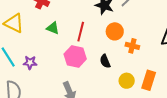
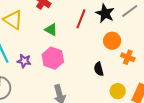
red line: (81, 32) -> (81, 19), moved
pink hexagon: (75, 57) -> (53, 58), moved

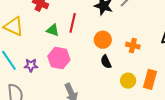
red line: (81, 19) -> (73, 23), moved
orange circle: (112, 41) -> (103, 40), moved

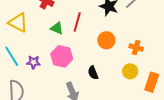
black semicircle: (106, 62) -> (93, 73), moved
yellow circle: (128, 81) -> (130, 71), moved

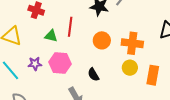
orange cross: (136, 48) -> (132, 43), size x1.5
purple star: (33, 62) -> (35, 64), moved

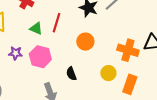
orange cross: (132, 43) -> (128, 50), moved

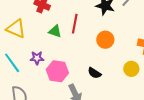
pink hexagon: (40, 57) -> (57, 71), moved
black semicircle: (71, 74) -> (94, 73), turned -32

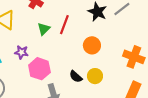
green triangle: (55, 31) -> (44, 29), turned 48
yellow circle: (131, 69) -> (95, 76), moved

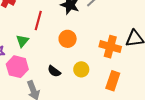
green triangle: (44, 29) -> (22, 41), moved
yellow circle: (95, 76) -> (81, 69), moved

